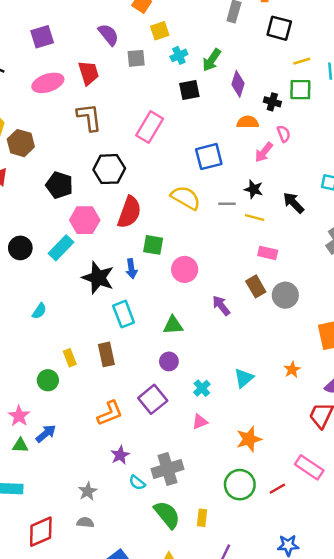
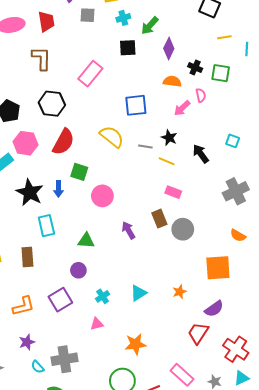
green square: (300, 90) -> (221, 73), moved

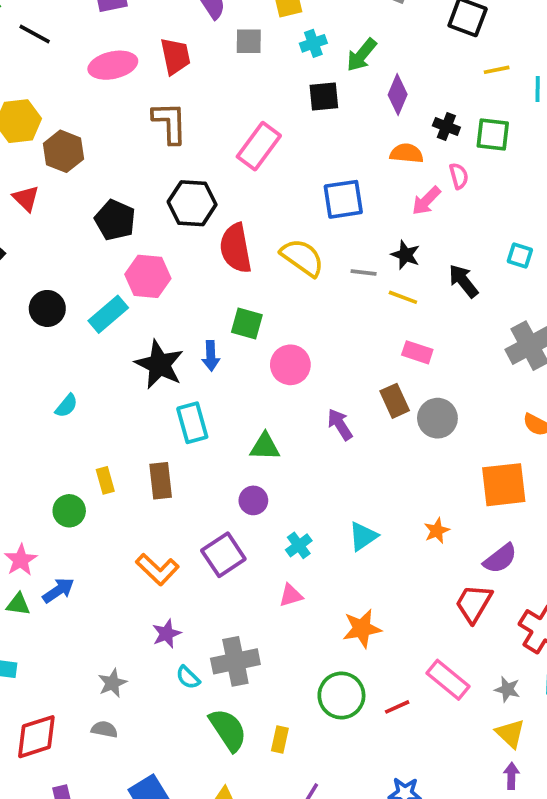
red semicircle: (63, 142) -> (236, 248), moved, turned 144
orange L-shape: (23, 306) -> (157, 569), turned 60

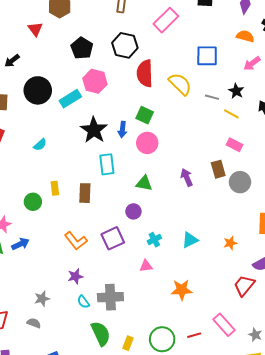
black circle: (47, 308) -> (38, 90), size x1.4
pink circle: (290, 365) -> (147, 143), moved
green circle: (341, 695) -> (162, 339), moved

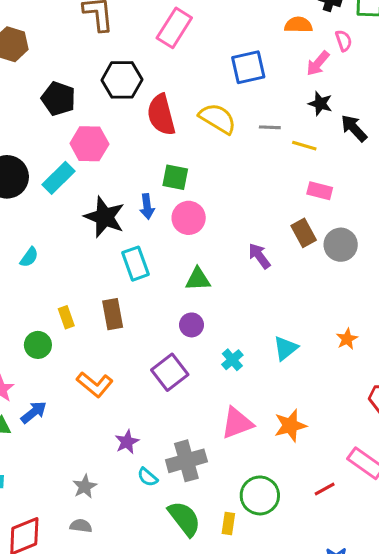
black star: (236, 91) -> (320, 104), moved
orange L-shape: (76, 241) -> (95, 384), moved
pink triangle: (146, 266) -> (237, 423), moved, size x1.6
green circle: (162, 339) -> (260, 495), moved

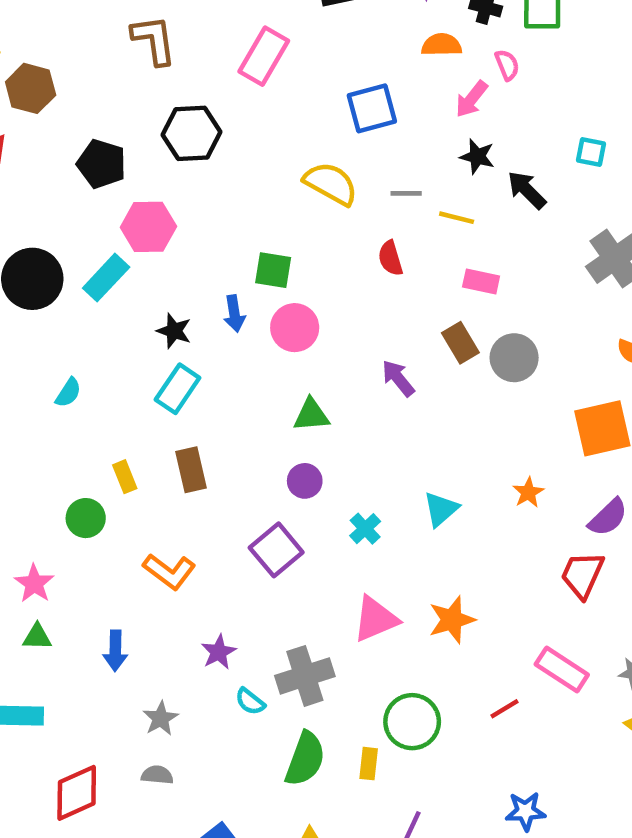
red semicircle: (161, 115) -> (390, 258), moved, size x0.6
black star: (104, 217) -> (174, 331), size x0.6
cyan rectangle: (136, 264) -> (178, 389), moved, turned 56
blue arrow: (34, 412) -> (115, 651), moved, turned 132
green semicircle: (184, 519) -> (305, 759), turned 60

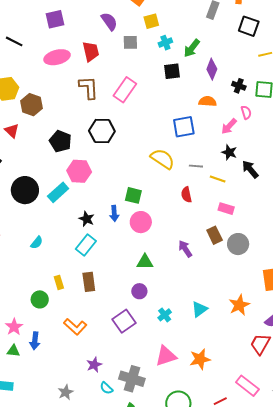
orange semicircle: (442, 45) -> (208, 101), moved
pink rectangle: (264, 56) -> (125, 90), moved
orange star: (528, 493) -> (239, 305), size x1.5
blue arrow: (115, 651) -> (35, 341), moved
gray cross: (305, 676) -> (132, 379), turned 30

